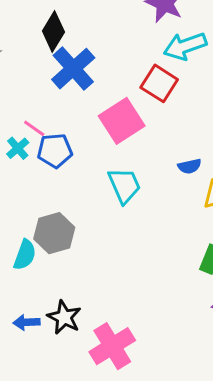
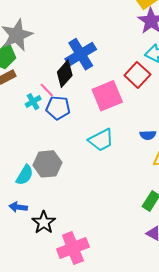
black diamond: (53, 31) -> (65, 74), moved
cyan trapezoid: (124, 185) -> (101, 140), turned 76
blue arrow: (27, 322) -> (18, 207), moved

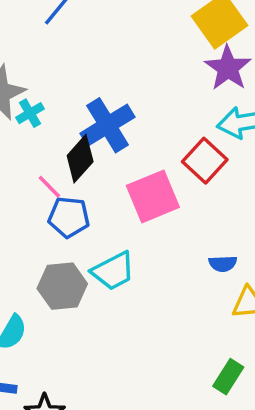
cyan cross: (33, 102) -> (30, 113), moved
cyan trapezoid: (101, 140) -> (113, 271), moved
gray hexagon: (47, 164) -> (62, 286), moved

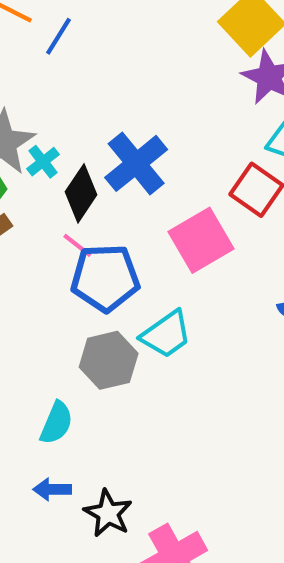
black diamond: (80, 159) -> (81, 193), moved
blue pentagon: (69, 217) -> (105, 278), size x1.4

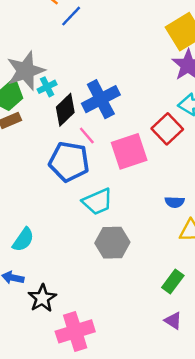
pink line: (77, 245) -> (87, 135), moved
gray hexagon: (109, 360) -> (112, 243), moved

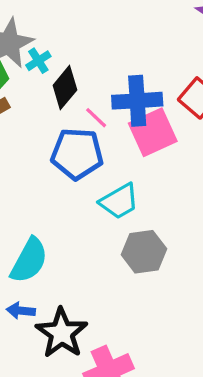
blue cross: (101, 99) -> (137, 101), moved, turned 30
cyan semicircle: (23, 240) -> (29, 260), size x1.4
black star: (42, 298) -> (62, 333), size x1.4

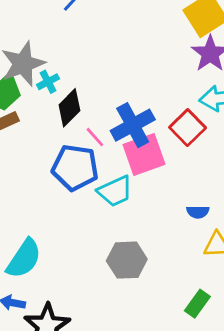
blue cross: (137, 101) -> (133, 125), turned -30
cyan trapezoid: (119, 201) -> (115, 191), moved

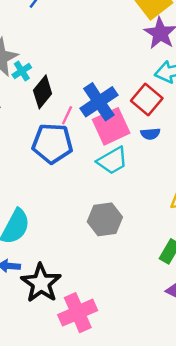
pink line: (95, 137) -> (67, 115), turned 72
cyan trapezoid: (115, 191) -> (112, 161), moved
blue semicircle: (198, 212) -> (150, 134), moved

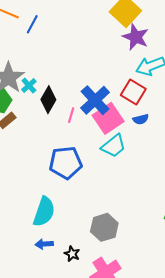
blue pentagon: (52, 143) -> (66, 163), moved
gray hexagon: (105, 219) -> (104, 227), moved
black star: (41, 283) -> (72, 254), size x0.5

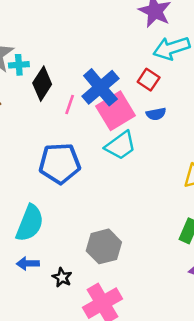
cyan cross: (29, 86) -> (19, 65), turned 35
red square: (133, 92) -> (149, 80), size x0.7

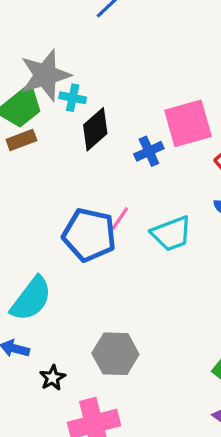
blue cross: (100, 87) -> (149, 151), moved, size x0.6
pink line: (70, 105) -> (120, 219), moved
pink square: (116, 111) -> (188, 123), moved

